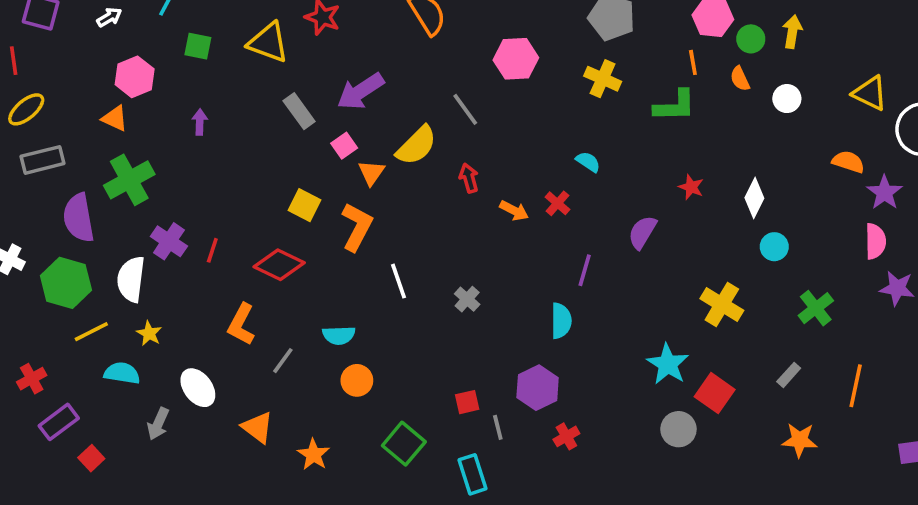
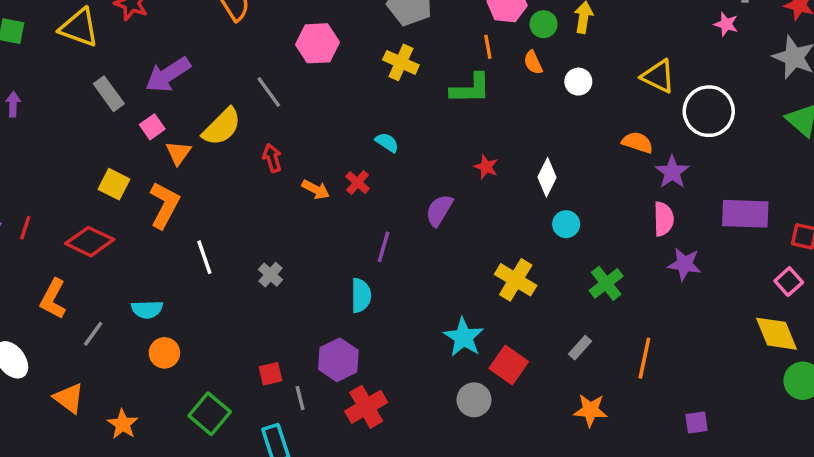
red cross: (566, 436) -> (366, 407), size x1.6

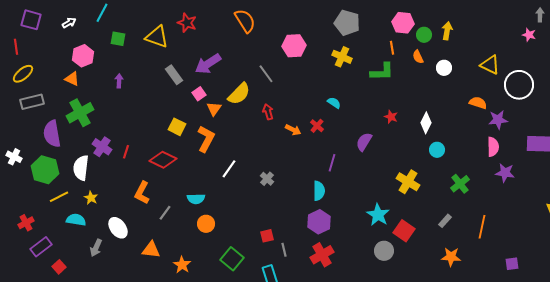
purple star: (672, 172) -> (498, 120), turned 30
white line: (204, 257) -> (229, 169), turned 54
purple hexagon: (338, 360) -> (319, 222), moved
orange triangle: (69, 398) -> (151, 250), turned -30

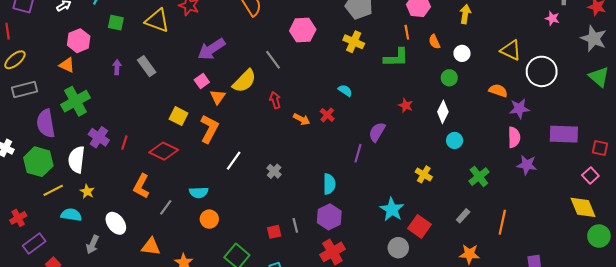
green circle: (424, 35) -> (449, 78), moved
gray rectangle: (174, 75) -> (147, 66), moved
purple line: (332, 163) -> (358, 153), moved
yellow cross: (408, 182) -> (424, 174), size x0.7
gray line: (284, 250) -> (295, 225), moved

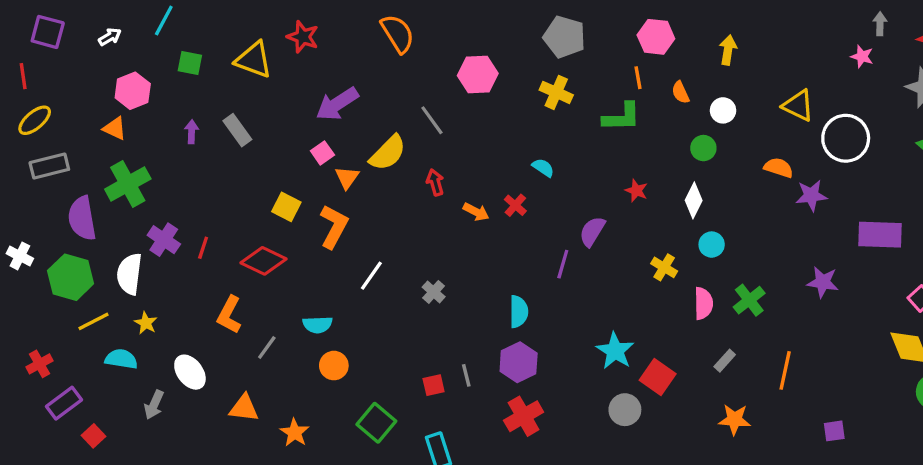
pink semicircle: (514, 137) -> (703, 303), moved
yellow cross: (424, 174) -> (664, 267), moved

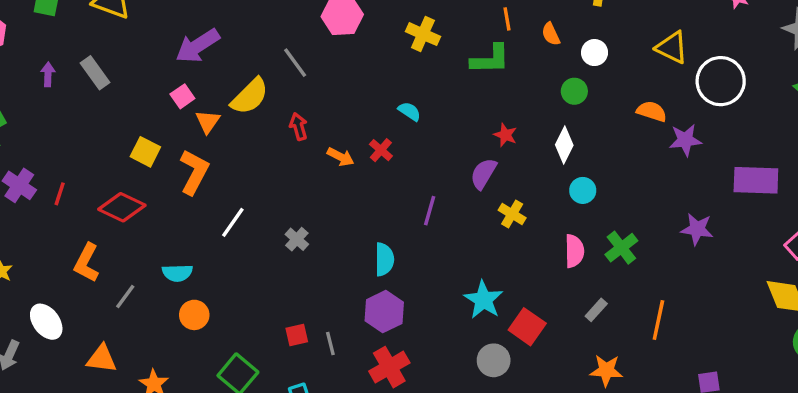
purple semicircle: (592, 231) -> (483, 174), moved
yellow cross: (664, 267) -> (512, 214), moved
gray line: (466, 375) -> (330, 343), moved

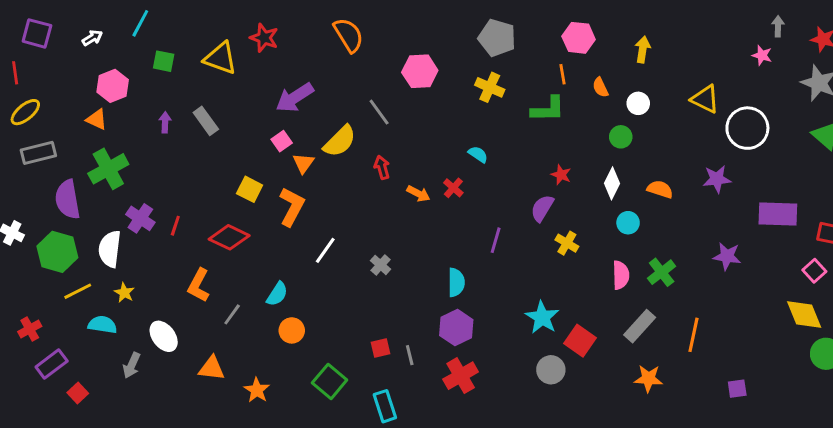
orange semicircle: (652, 111) -> (660, 189), moved
cyan semicircle: (177, 273) -> (277, 294), turned -55
gray rectangle: (596, 310) -> (640, 326), size x1.6

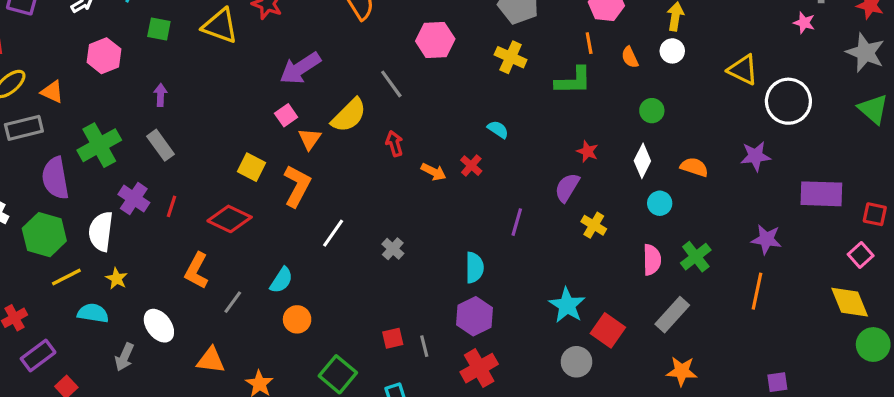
white circle: (638, 103) -> (672, 51), moved
orange triangle: (97, 119) -> (52, 92), moved
gray rectangle: (206, 121) -> (160, 145), moved
orange line: (694, 335) -> (757, 291), moved

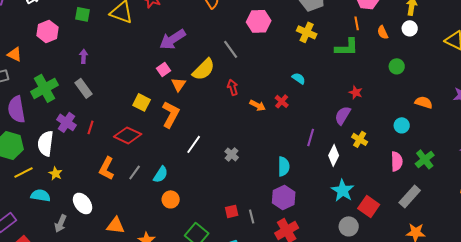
white diamond: (642, 161) -> (334, 155), moved
gray line: (233, 302) -> (135, 172), moved

